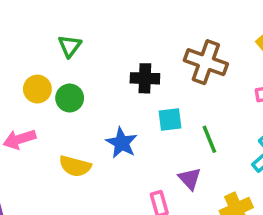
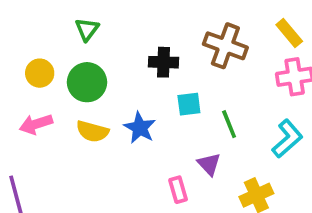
yellow circle: (37, 89) -> (40, 73), moved
green circle: (70, 98) -> (87, 82), size x1.4
yellow semicircle: (75, 166) -> (92, 131), moved

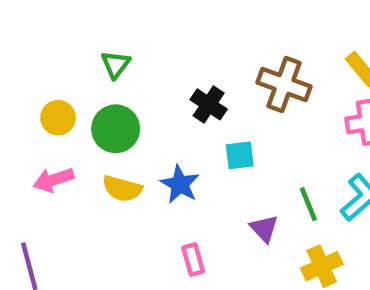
black cross: (163, 62) -> (209, 104), turned 32
green line: (229, 124) -> (308, 204), moved
pink rectangle: (178, 190) -> (193, 260), moved

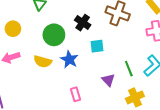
green circle: (116, 129) -> (54, 35), moved

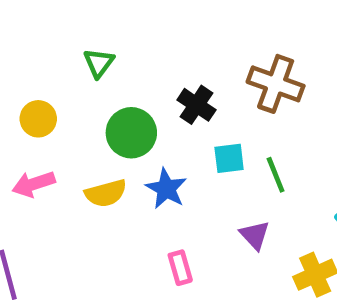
yellow semicircle: (43, 62) -> (106, 193), turned -30
green line: (129, 69) -> (276, 175), moved

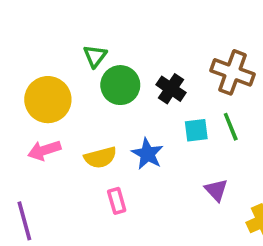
yellow circle: (38, 119) -> (48, 100), size x1.6
green circle: (131, 133) -> (120, 85), moved
green line: (276, 175) -> (231, 127), moved
pink rectangle: (180, 268) -> (117, 201), moved

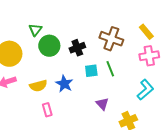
black cross: (171, 89) -> (77, 48), turned 35

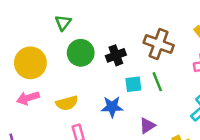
green triangle: (35, 30) -> (63, 23), moved
blue star: (64, 84) -> (112, 107), moved, turned -30
purple triangle: (102, 104) -> (147, 126), turned 40

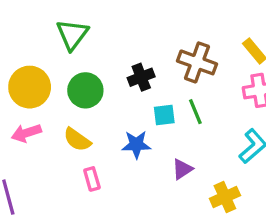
green triangle: (63, 23) -> (72, 35), size x1.5
green circle: (81, 53) -> (85, 90), moved
yellow semicircle: (67, 103) -> (77, 140), turned 50

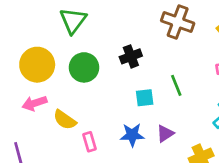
brown cross: (197, 62) -> (178, 22), moved
cyan square: (164, 115) -> (145, 98), moved
yellow semicircle: (77, 140) -> (65, 120), moved
blue star: (136, 145) -> (132, 135), moved

